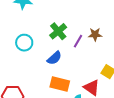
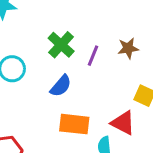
brown star: (95, 35) -> (128, 48), moved

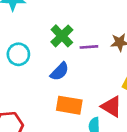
purple line: (93, 56) -> (89, 47), turned 60

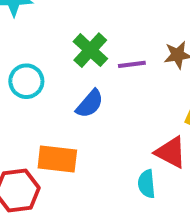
orange rectangle: (69, 105) -> (57, 159), moved

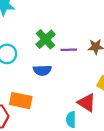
blue semicircle: (90, 104) -> (42, 70), turned 42

